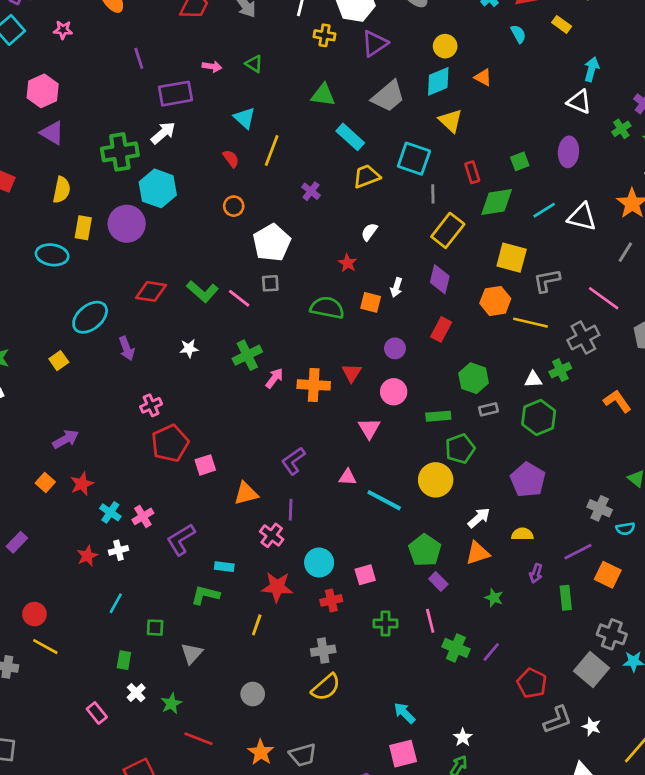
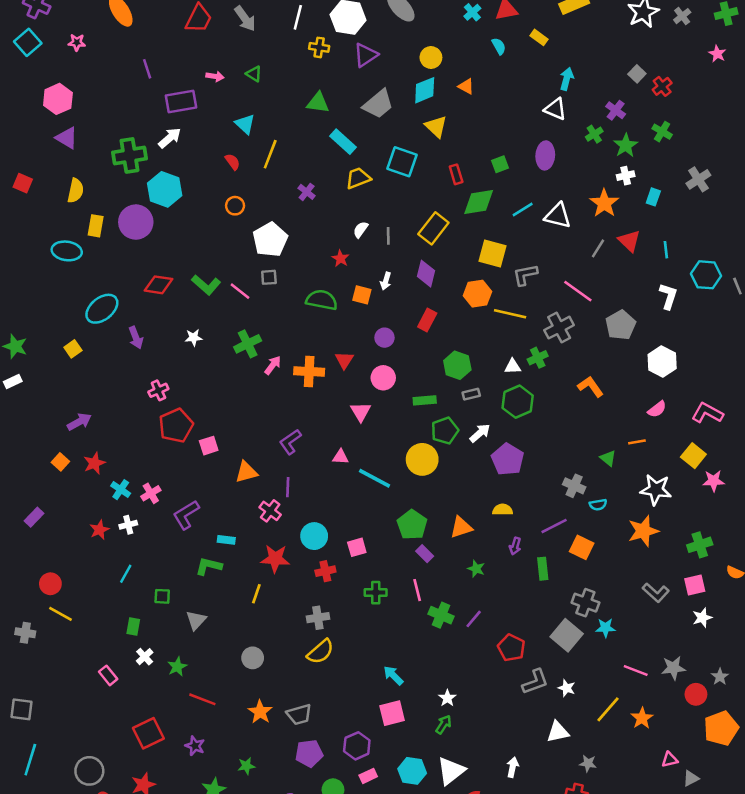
gray line: (433, 194) -> (388, 236), moved
white arrow: (479, 518) -> (480, 433), moved

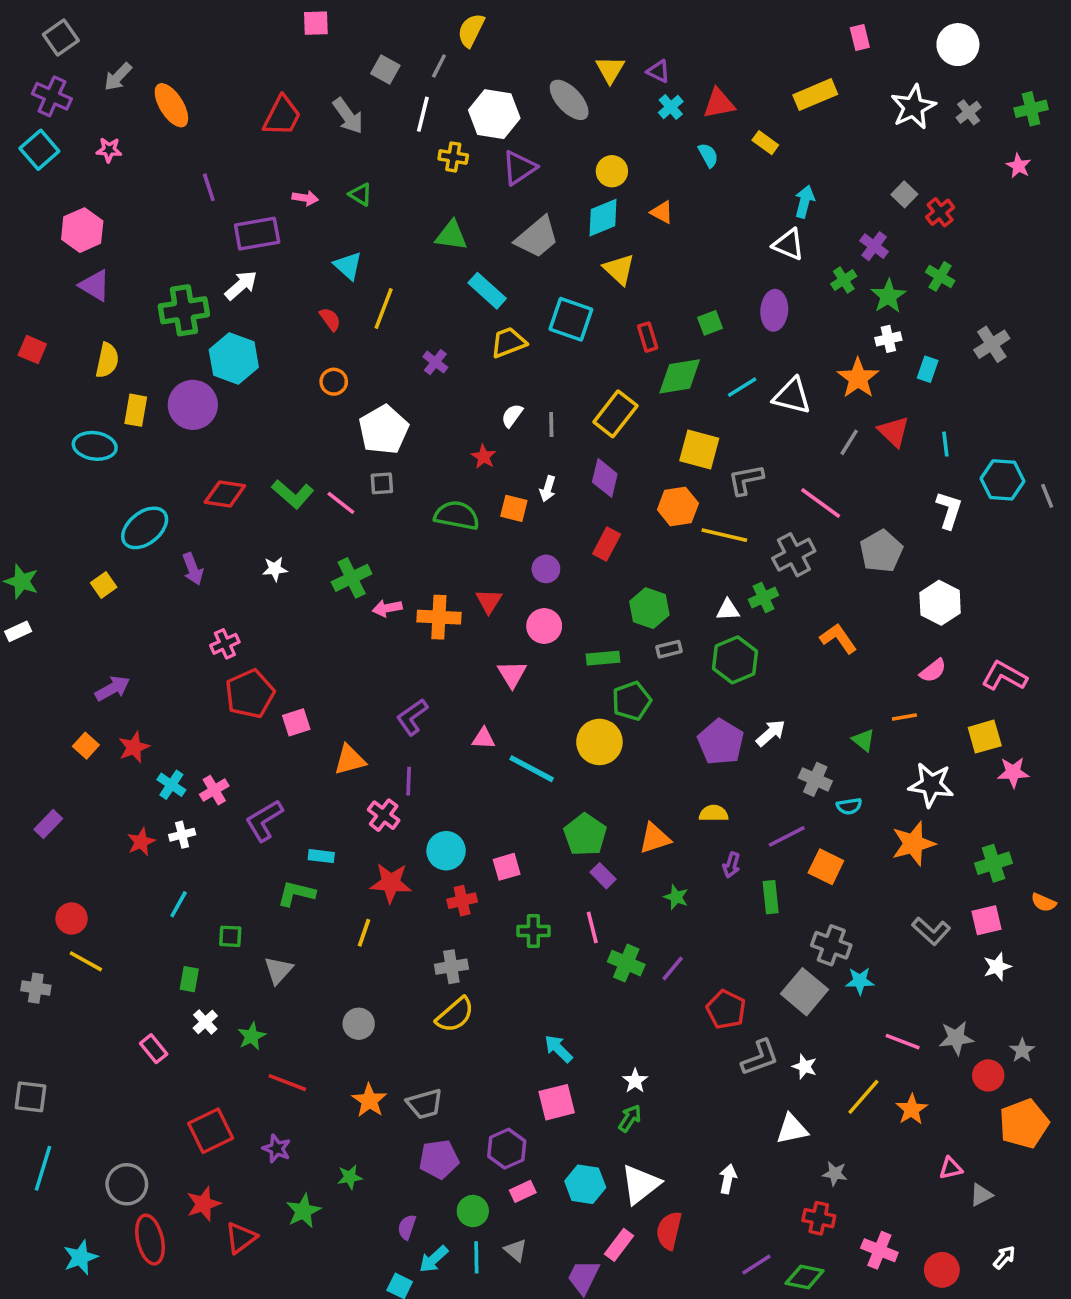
pink arrow: (273, 365) -> (387, 608), turned -138
white arrow: (480, 433) -> (771, 733), moved
yellow square: (693, 456) -> (985, 737), turned 35

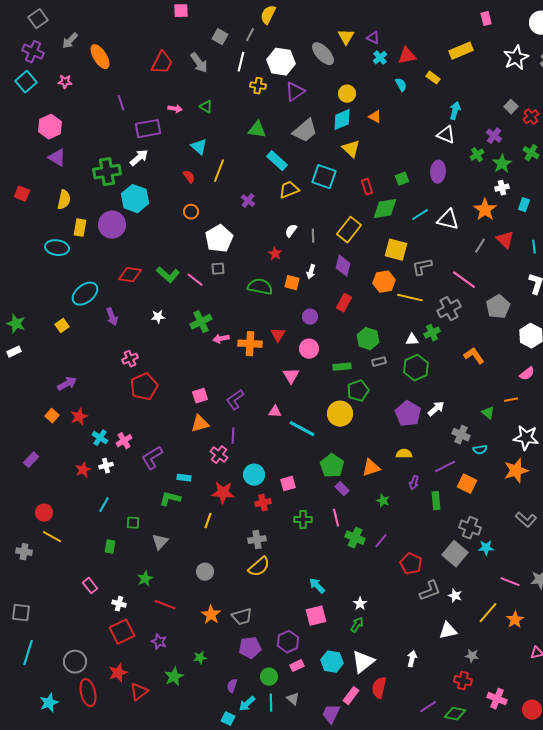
pink square: (296, 722) -> (200, 396), moved
white cross: (205, 1022) -> (119, 604), moved, turned -32

